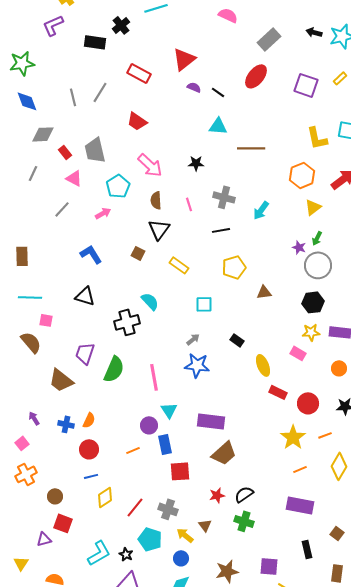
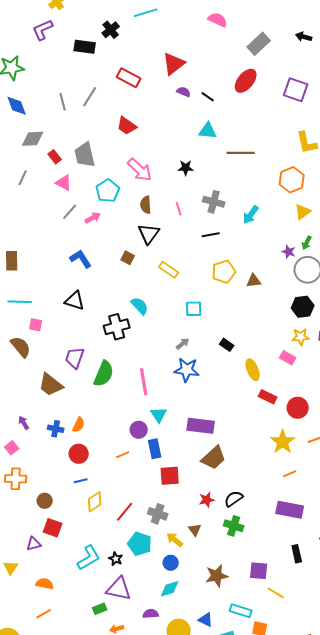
gray line: (62, 209) -> (70, 212), moved
brown triangle: (264, 292) -> (254, 281), moved
orange cross: (26, 474) -> (16, 479), turned 30

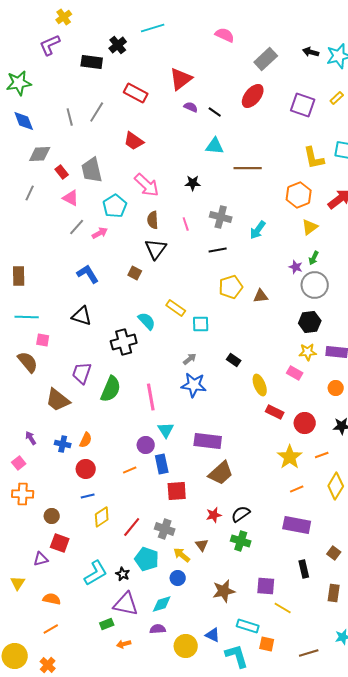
yellow rectangle: (169, 270) -> (176, 308), moved
cyan diamond: (170, 589) -> (162, 604), moved

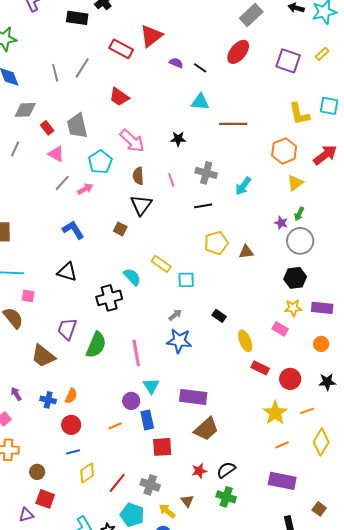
red triangle: (181, 79) -> (151, 36), moved

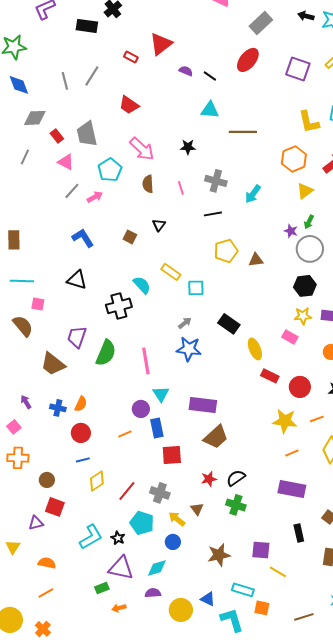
red rectangle: (121, 49) -> (131, 57), size x0.6
black triangle: (141, 205) -> (159, 225), moved, size x0.6
black rectangle: (219, 316) -> (229, 324), size x1.5
yellow star: (275, 413) -> (285, 421), turned -30

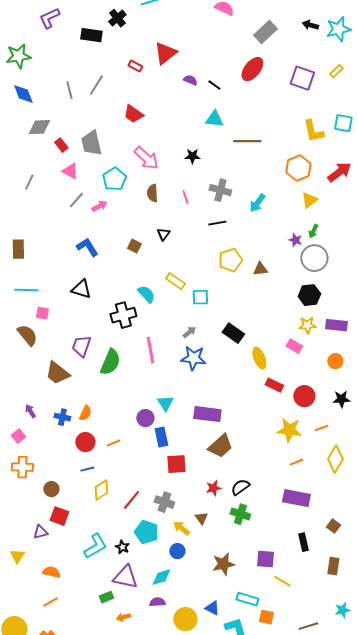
gray line: (25, 157) -> (29, 182), moved
pink line: (146, 361) -> (150, 350), moved
orange line: (125, 434) -> (113, 443), moved

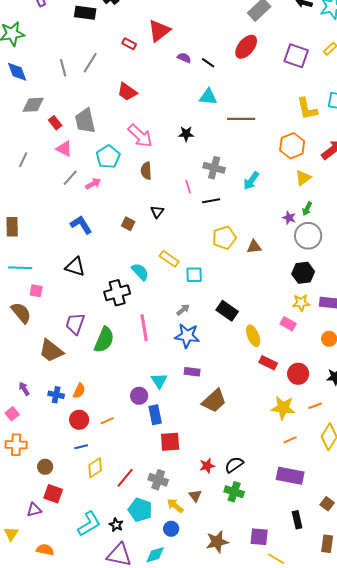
pink line: (185, 197) -> (188, 187), moved
purple rectangle: (207, 414) -> (192, 372), moved, size x0.6
brown trapezoid: (220, 446) -> (214, 401), moved

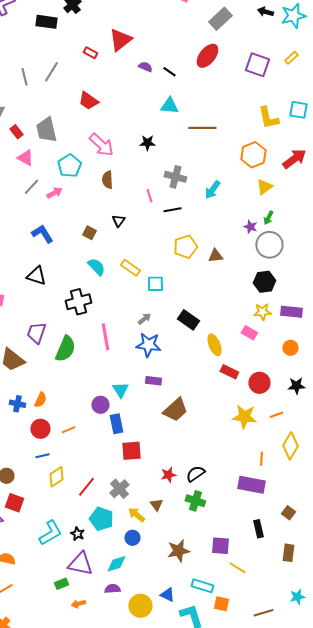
cyan semicircle: (140, 272) -> (96, 267), moved
orange line: (290, 440) -> (261, 459), moved, turned -64
gray cross: (158, 480) -> (119, 489), turned 30

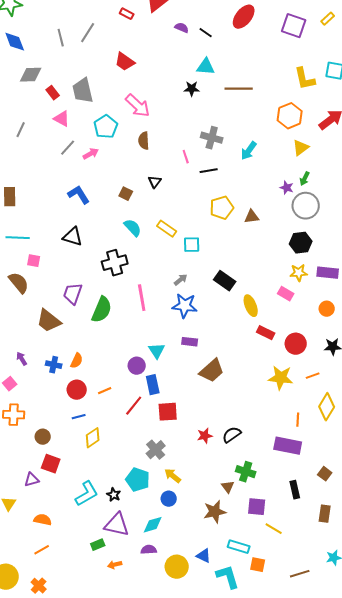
black star: (147, 143) -> (192, 89), moved
red line: (86, 487) -> (134, 406), moved
green cross: (195, 501) -> (246, 472), moved
brown triangle: (156, 505) -> (228, 487), moved

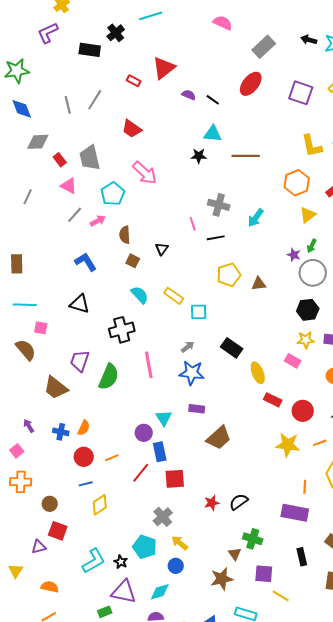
brown semicircle: (144, 141) -> (125, 235), moved

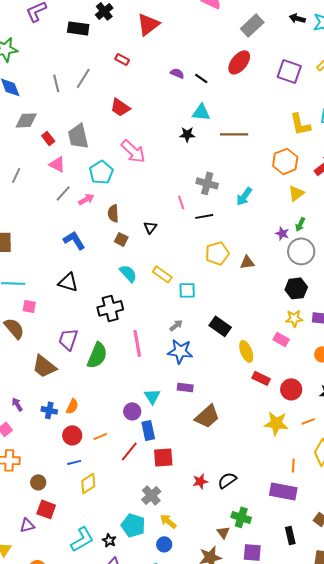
red triangle: (164, 68) -> (148, 24), moved

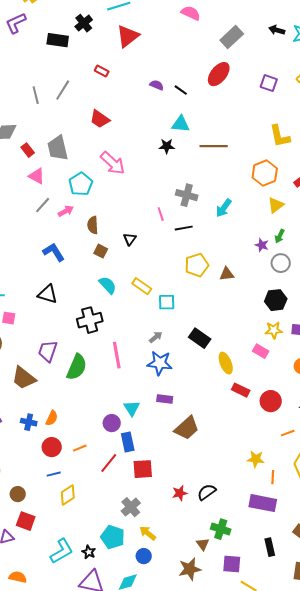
purple square: (289, 71) -> (269, 83), size x0.7
gray circle: (301, 251) -> (281, 263), size x0.7
yellow star: (276, 423) -> (256, 459), moved, size x0.7

